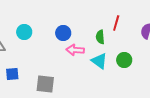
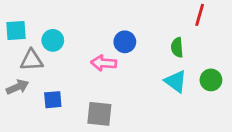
red line: (116, 23) -> (200, 15), moved
cyan circle: (24, 32) -> (53, 40), moved
pink arrow: (75, 50) -> (104, 63), moved

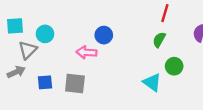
green semicircle: (177, 47) -> (159, 40), moved, turned 35
gray triangle: (32, 60) -> (28, 50), turned -42
cyan triangle: (176, 81) -> (152, 82), moved
gray square: (99, 114) -> (75, 83), moved

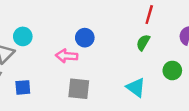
green circle: (174, 66) -> (172, 70), moved
gray square: (75, 83) -> (79, 89), moved

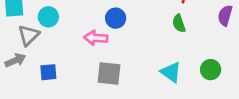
green semicircle: (143, 43) -> (179, 23), turned -49
green circle: (172, 70) -> (211, 70), moved

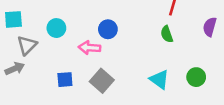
cyan circle: (48, 17) -> (56, 28), moved
blue square: (48, 72) -> (65, 80), moved
gray square: (109, 74) -> (102, 81), turned 35

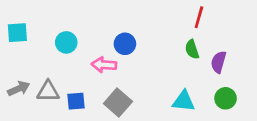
purple semicircle: (210, 27) -> (219, 62), moved
gray triangle: (27, 45) -> (48, 91), moved, turned 45
cyan triangle: (159, 80) -> (184, 101), turned -30

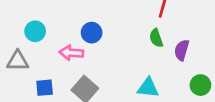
gray triangle: (48, 91) -> (18, 61), moved
green circle: (226, 98) -> (200, 85), moved

